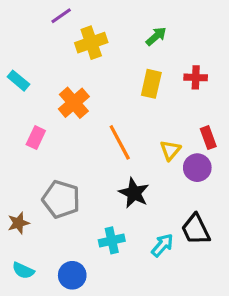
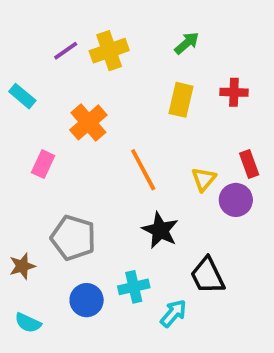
purple line: (61, 16) -> (66, 51), moved
black trapezoid: (196, 229) -> (207, 276), moved
cyan arrow: (162, 245) -> (173, 313), moved
blue circle: (72, 275) -> (87, 300), moved

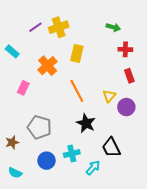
green arrow: (187, 43) -> (113, 27), moved, turned 56
yellow rectangle: (181, 100) -> (77, 53), moved
red rectangle: (249, 164) -> (129, 76), moved

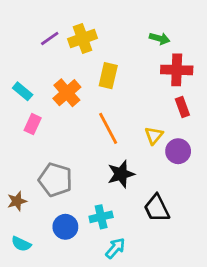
red cross: (125, 49) -> (177, 70), size x1.5
cyan rectangle: (12, 51) -> (23, 91), moved
black star: (86, 123) -> (121, 174), turned 30
cyan arrow: (93, 168) -> (115, 248), moved

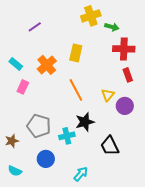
yellow cross: (83, 39) -> (91, 16), moved
cyan cross: (101, 217) -> (67, 136), moved

